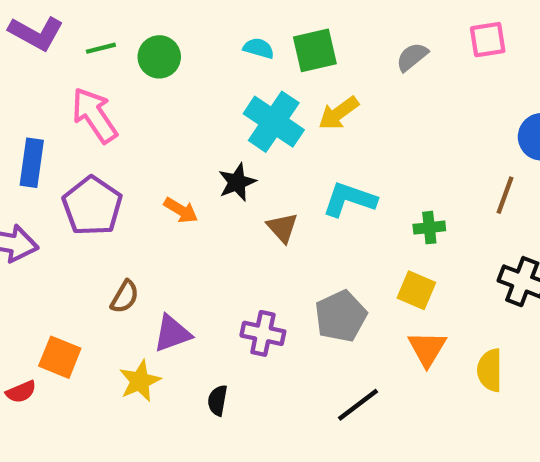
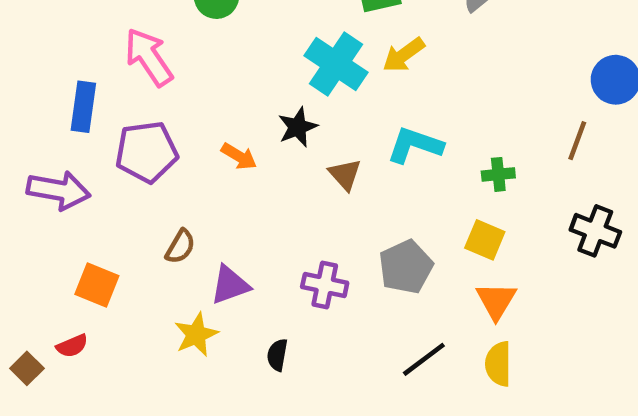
purple pentagon: (92, 206) -> (147, 152), turned 30
orange square: (60, 357) -> (97, 285), moved
yellow semicircle: (490, 370) -> (498, 364), moved

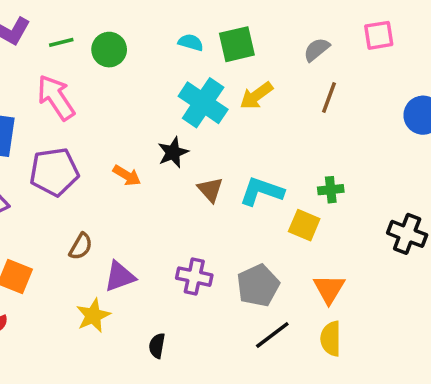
brown line: (577, 141) -> (329, 97), moved
cyan L-shape: (415, 145) -> (262, 191), moved
yellow square: (485, 240) -> (304, 225), moved
gray pentagon: (406, 267) -> (258, 285), moved
black semicircle: (277, 355) -> (157, 346), moved

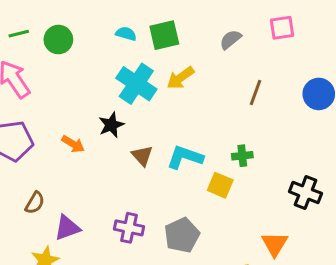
brown line: (329, 97) -> (255, 92), moved
orange triangle: (329, 289) -> (275, 244), moved

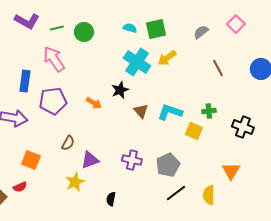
pink square: (282, 28) -> (236, 24), turned -36
brown line: (255, 92) -> (218, 68), turned -48
black cross: (306, 193) -> (243, 127), moved

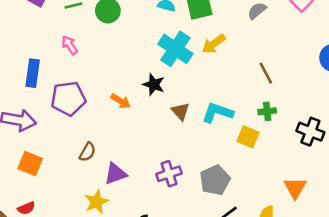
pink arrow: (54, 59) -> (70, 45), size x0.6
brown line: (218, 68) -> (266, 73), moved
black star: (120, 90) -> (154, 85), turned -30
orange square: (31, 160) -> (30, 164), moved
purple cross: (132, 160) -> (169, 174), turned -30

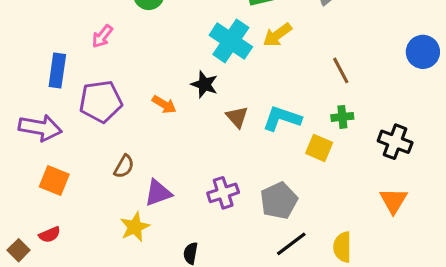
pink arrow: (70, 45) -> (102, 36), turned -108
orange triangle: (295, 188) -> (393, 201), moved

